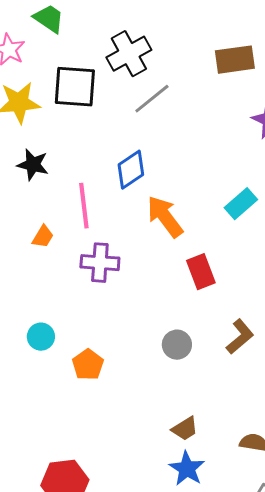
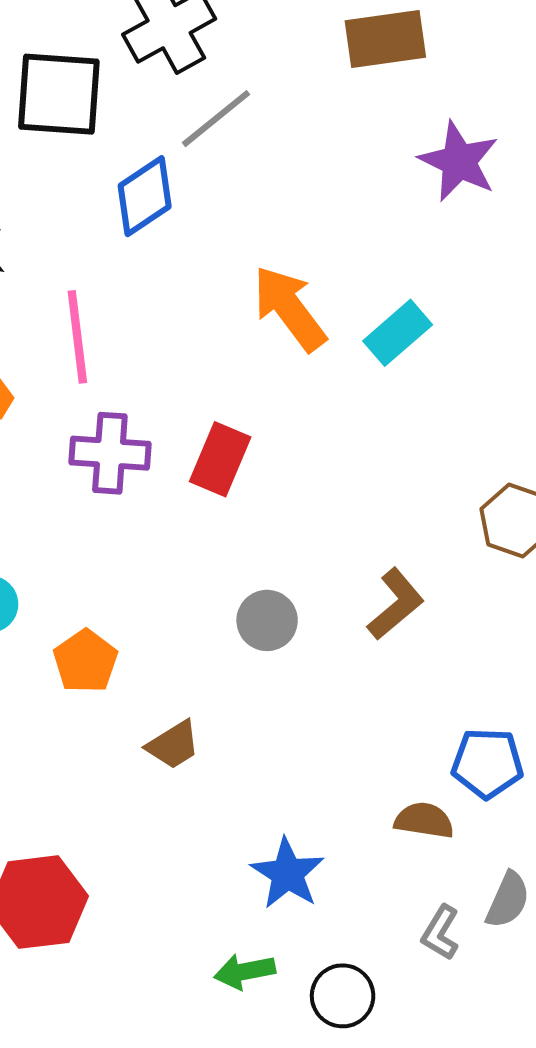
blue diamond: (131, 170) -> (145, 196), moved
orange arrow: (165, 217) -> (290, 308), moved
red rectangle: (201, 272) -> (220, 459), moved, turned 44
brown trapezoid: (185, 429) -> (173, 745), moved

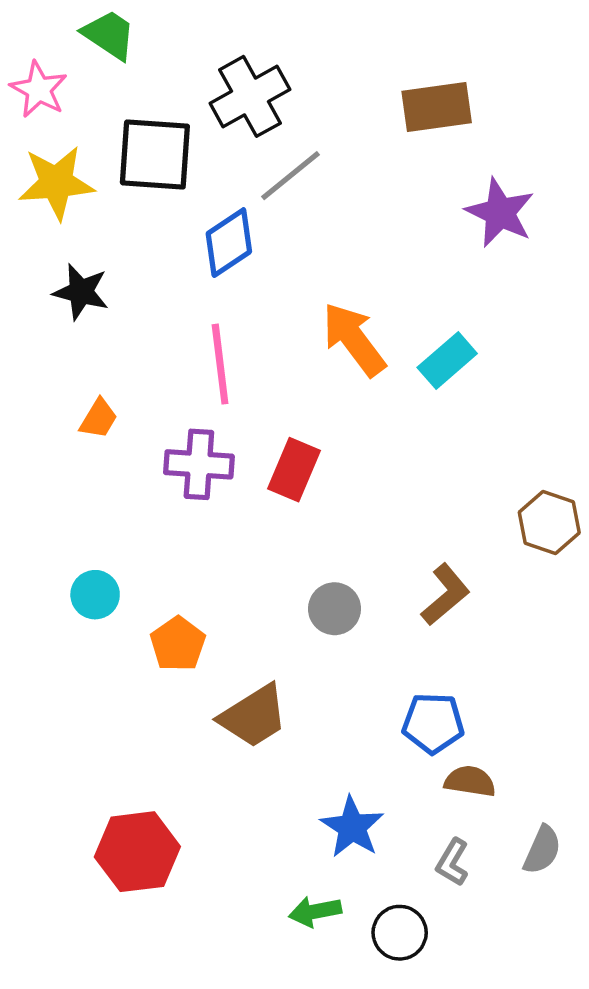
pink line: (77, 337) -> (220, 364), moved
brown trapezoid: (173, 745) -> (254, 716), size x1.5
blue pentagon: (487, 763) -> (433, 723), moved
gray L-shape: (440, 933) -> (452, 862), moved

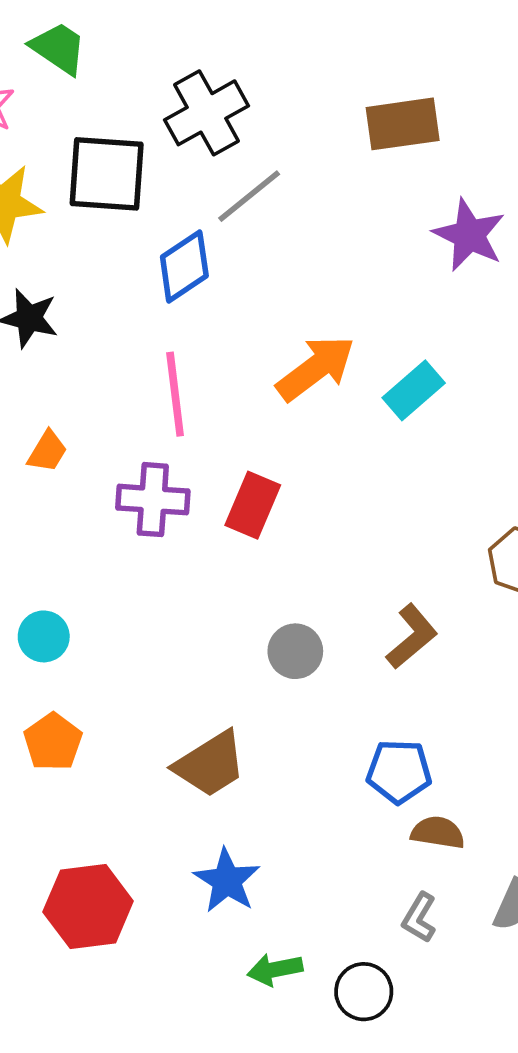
orange arrow: (354, 339) -> (316, 368), turned 90
orange pentagon: (178, 644) -> (53, 742), moved
blue star: (352, 827) -> (227, 881), moved

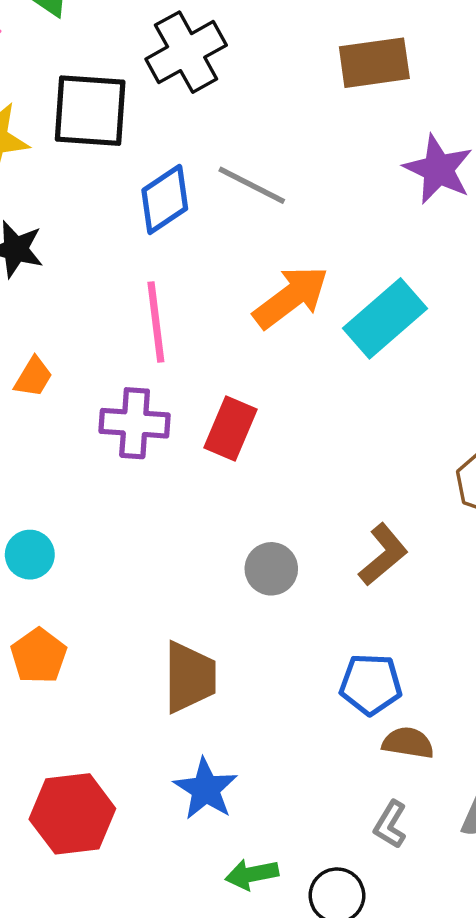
gray line: (249, 196) -> (252, 185), moved, turned 66
cyan rectangle: (414, 390) -> (385, 318), size x1.4
brown trapezoid: (210, 764) -> (190, 677), turned -58

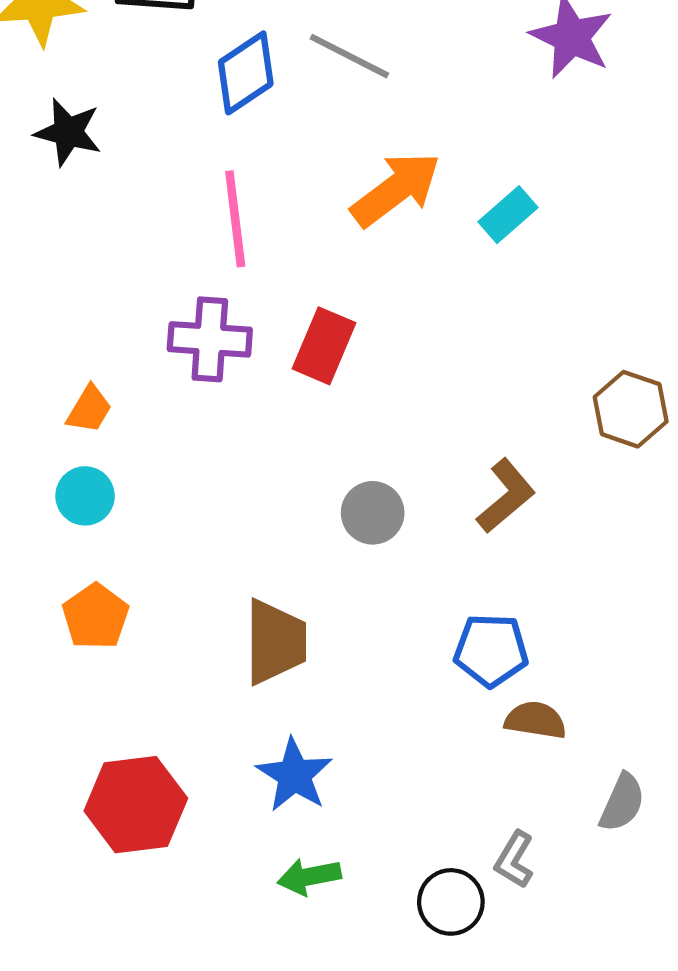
cyan rectangle: (385, 318) -> (508, 215), size x0.6
orange trapezoid: (33, 377) -> (89, 409), moved
gray L-shape: (390, 825) -> (514, 860), moved
green arrow: (252, 874) -> (309, 877), moved

